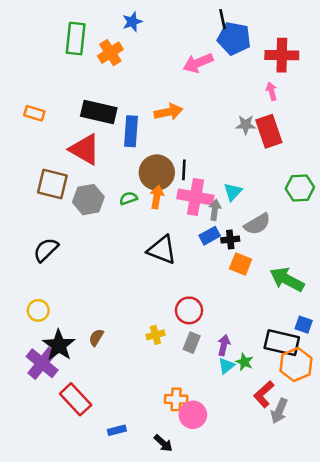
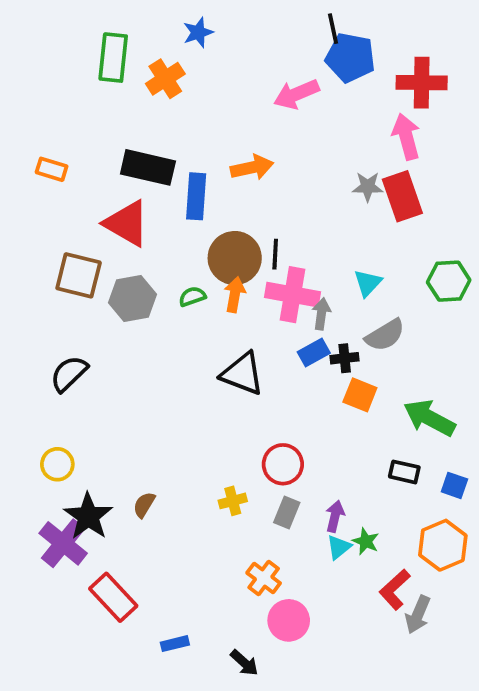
pink arrow: (271, 91) -> (406, 137), size x1.6
cyan triangle: (233, 192) -> (368, 283), moved
black rectangle: (282, 343) -> (404, 472), moved, size x0.6
orange cross: (176, 399) -> (264, 578), moved, turned 35

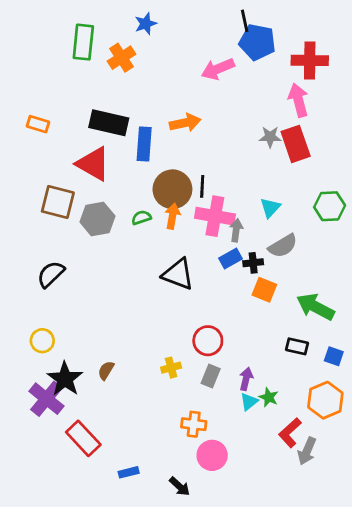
orange cross: (264, 578) -> (194, 424), turned -30

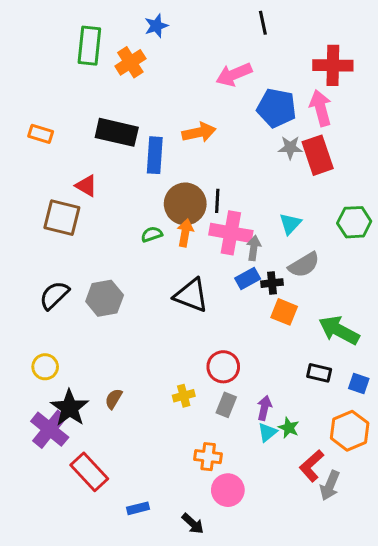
blue pentagon: (257, 42) -> (277, 108), moved
red triangle: (93, 164) -> (86, 186), moved, size x0.6
gray hexagon: (97, 219) -> (105, 298), moved

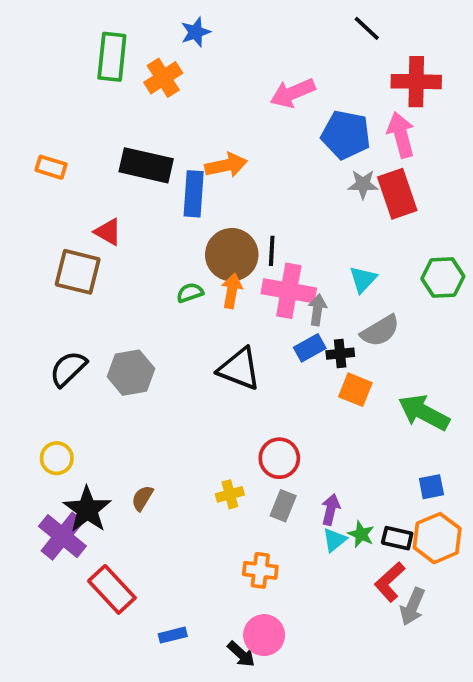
black line: (263, 23) -> (367, 28), moved, turned -35
orange arrow: (199, 132) -> (226, 165), moved
black rectangle: (319, 373) -> (397, 538), moved
blue square: (359, 384) -> (431, 487), moved, turned -30
pink circle: (228, 490) -> (264, 635), moved

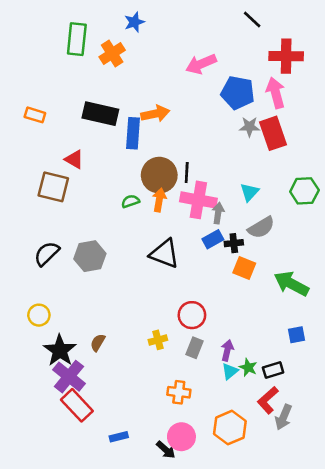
purple cross: (62, 536) -> (69, 377), moved
black rectangle: (397, 538) -> (273, 370), turned -30
orange hexagon: (437, 538) -> (230, 428), moved

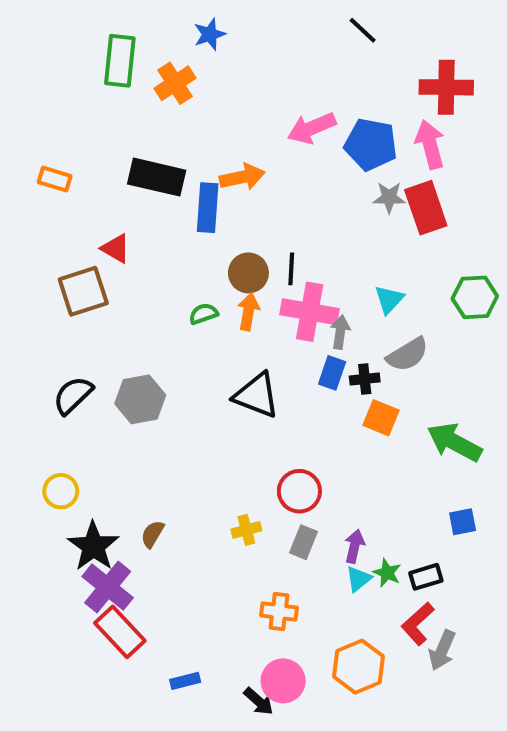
black line: (252, 19) -> (363, 30), moved
pink arrow: (201, 64) -> (312, 128), moved
brown circle: (159, 175) -> (248, 273), size x0.7
brown square: (53, 187) -> (83, 291), turned -32
blue rectangle: (213, 239) -> (332, 373), turned -42

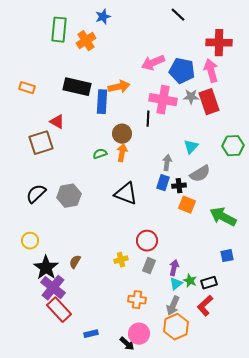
black line: (291, 269) -> (148, 119), moved
pink cross: (310, 312) -> (163, 100), moved
gray arrow: (442, 650) -> (173, 306), moved

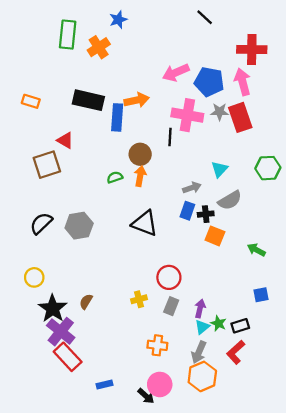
gray arrow: (167, 163) -> (192, 188), turned 63
green arrow: (223, 217) -> (256, 250), size x0.6

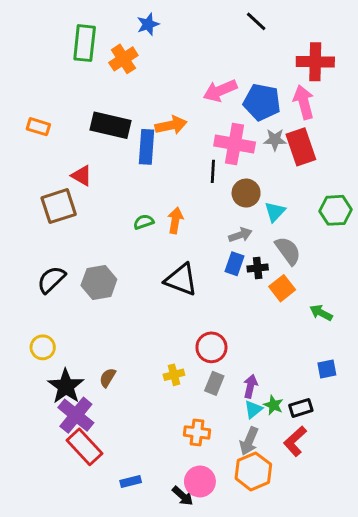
brown circle: (140, 154) -> (246, 193), moved
gray semicircle: (230, 200) -> (288, 251), turned -95
orange square: (215, 236) -> (282, 288), moved, turned 30

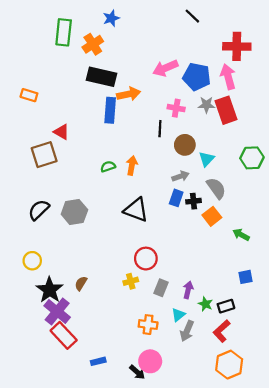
black rectangle: (110, 125) -> (101, 77), moved
pink cross: (235, 144) -> (176, 108), size x0.6
red circle: (211, 347) -> (146, 259), moved
cyan triangle: (253, 409) -> (178, 315), moved
orange hexagon: (253, 471) -> (229, 365), moved

